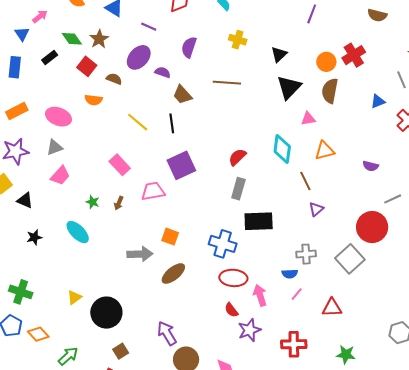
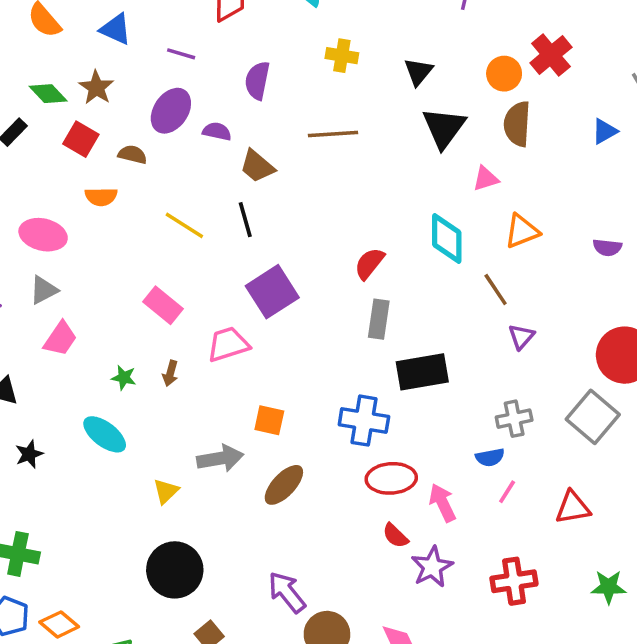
yellow triangle: (74, 297) -> (166, 491), moved

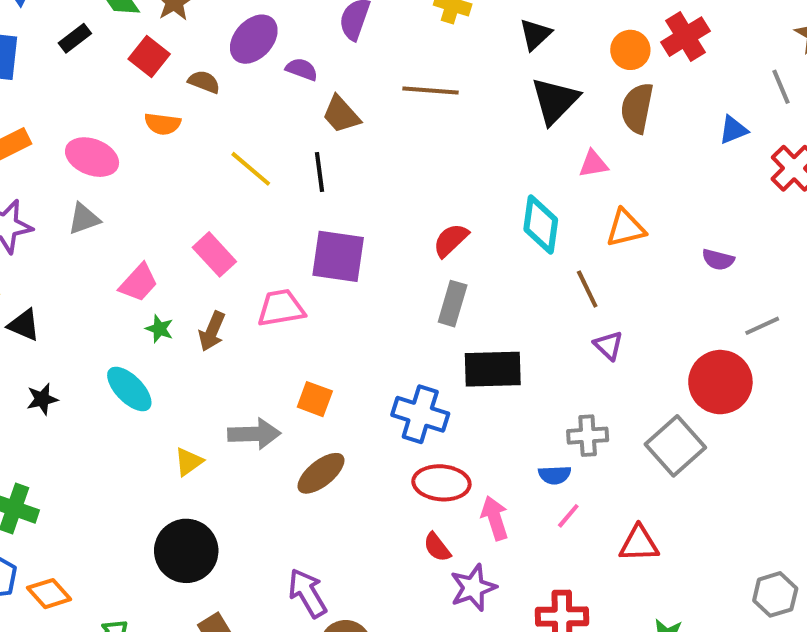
purple square: (272, 292) -> (338, 256), turned 33
purple triangle: (521, 337) -> (608, 345), turned -36
pink trapezoid: (60, 339) -> (139, 283), moved
brown arrow: (170, 373) -> (212, 331), size x1.4

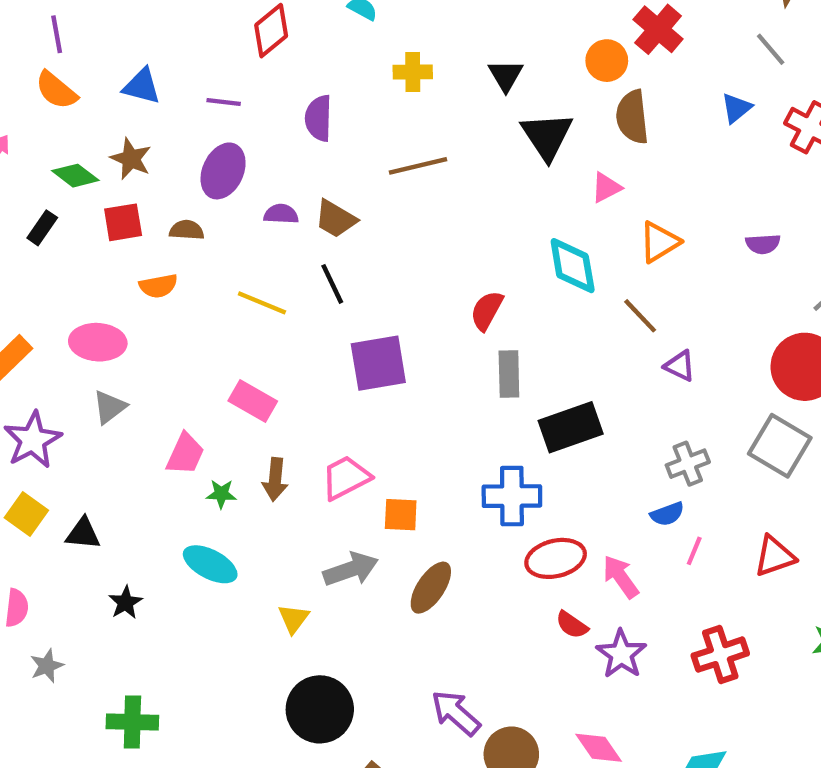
red square: (149, 57) -> (123, 222), turned -30
purple semicircle: (302, 69) -> (281, 214), moved
pink trapezoid: (281, 308) -> (346, 478), moved

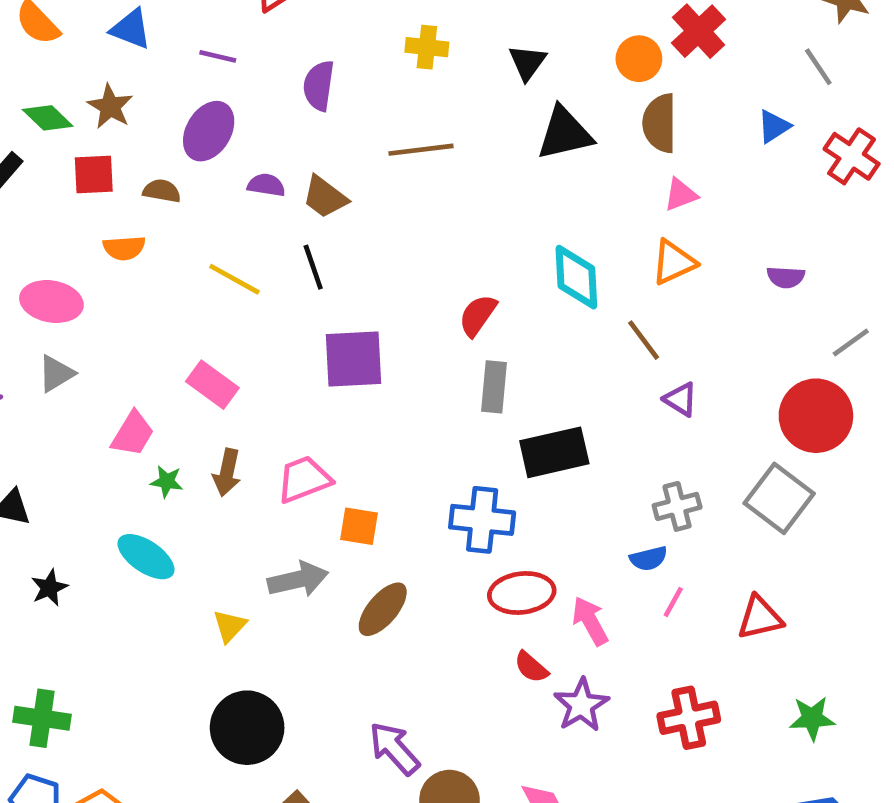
black triangle: (547, 136) -> (565, 133), turned 44
pink triangle: (606, 188) -> (681, 195), moved

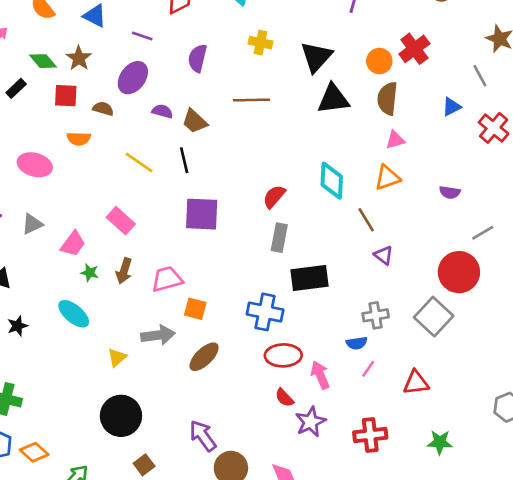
black triangle: (527, 62) -> (316, 57), size x1.5
gray triangle: (56, 373) -> (32, 224), moved

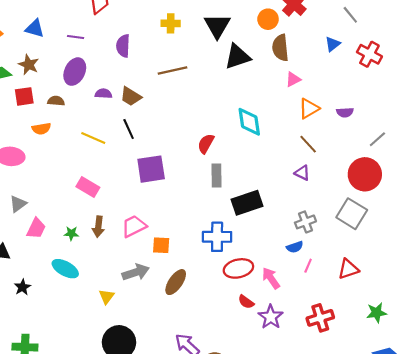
orange triangle: (387, 178) -> (309, 109), moved
brown line: (366, 220) -> (308, 144), moved
pink trapezoid: (73, 244) -> (36, 228), moved

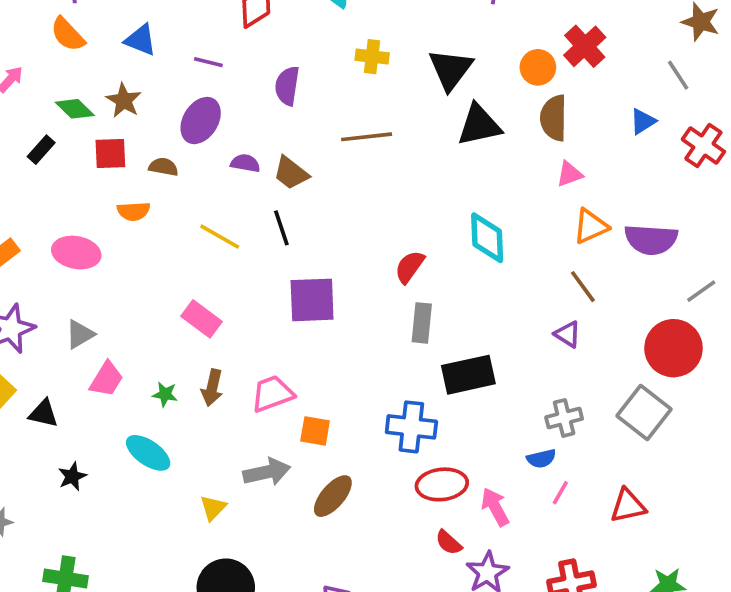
purple semicircle: (345, 112) -> (651, 239), size x1.8

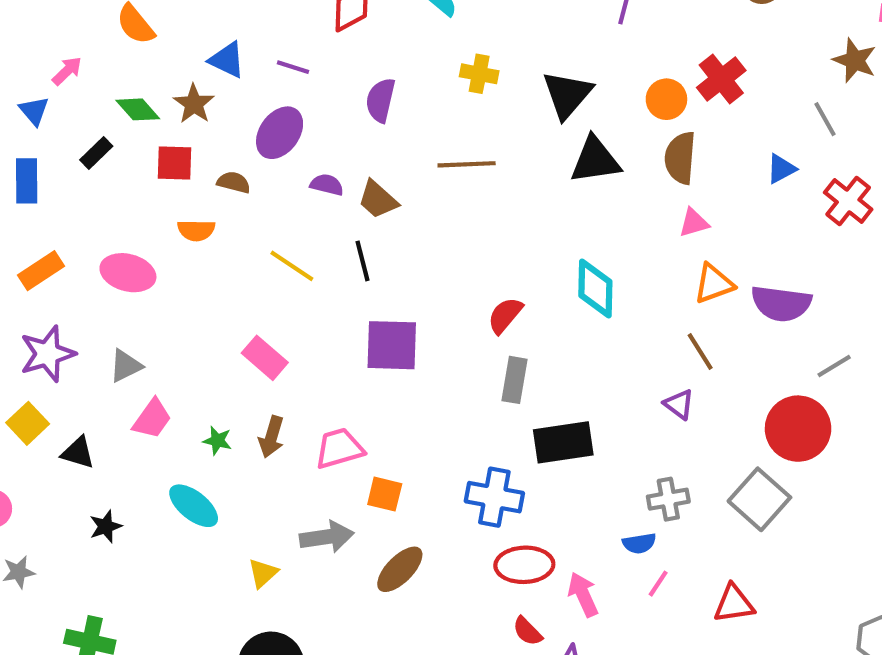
blue triangle: (141, 40) -> (227, 60), moved

